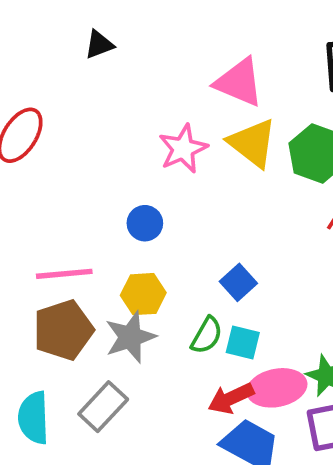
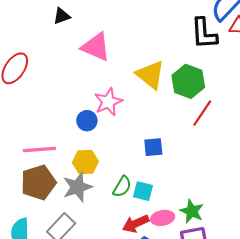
pink triangle: (239, 82) -> (96, 47), moved
pink star: (183, 149) -> (108, 102), moved
blue square: (238, 282) -> (153, 147), moved, turned 36
pink ellipse: (277, 388) -> (163, 218), size x0.7

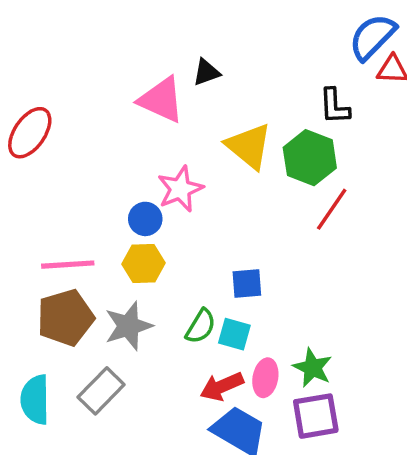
black triangle: (62, 16) -> (206, 72), moved
black L-shape: (204, 33) -> (334, 106), moved, size x0.7
blue square: (153, 147) -> (247, 283), moved
yellow hexagon: (85, 162) -> (144, 263), moved
pink ellipse: (163, 218) -> (265, 378), turned -70

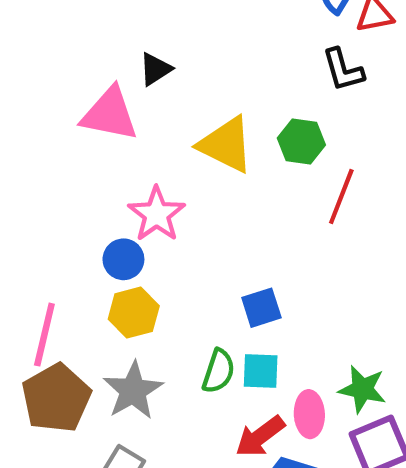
black L-shape: (334, 106) -> (343, 70), moved
green hexagon: (310, 158) -> (301, 142), size x0.7
pink line: (68, 265) -> (44, 335), turned -60

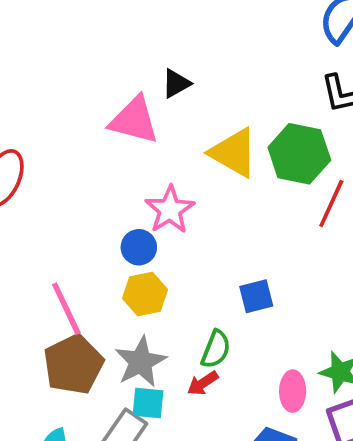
green hexagon: (301, 142) -> (299, 154), size x1.5
pink line: (44, 335) -> (66, 309), turned -42
cyan square: (261, 371) -> (148, 403), moved
red arrow: (260, 436) -> (203, 383), moved, size x0.7

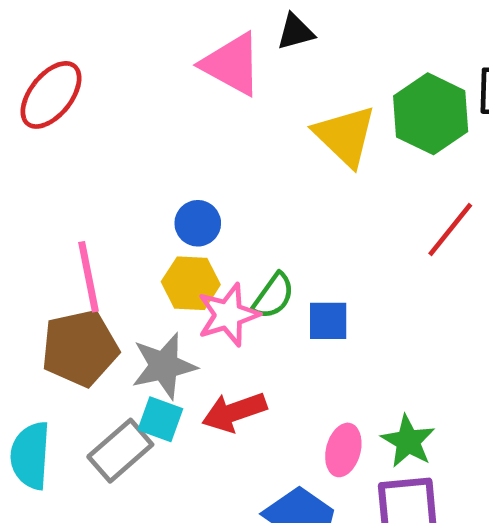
green hexagon: (299, 154) -> (431, 114), moved
pink star: (170, 210) -> (228, 315), moved
green semicircle: (216, 349) -> (273, 296), moved
red arrow: (203, 383) -> (234, 412), size x1.5

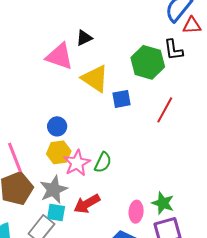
yellow triangle: (345, 136) -> (95, 79), moved
green semicircle: (273, 296) -> (103, 162), moved
blue square: (328, 321) -> (122, 99), moved

